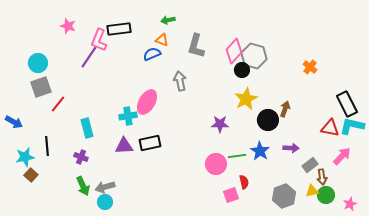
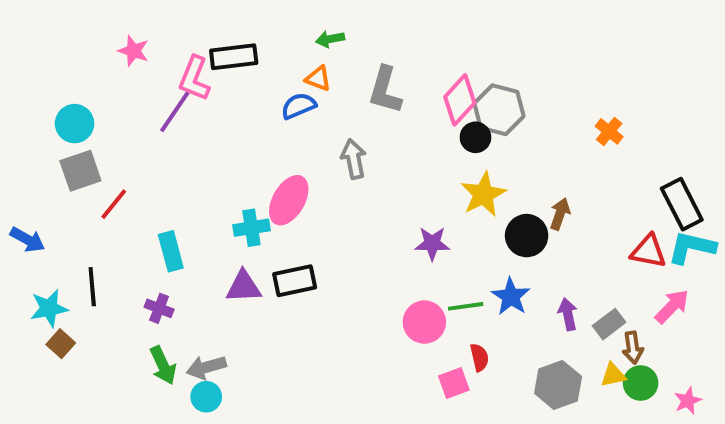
purple arrow: (291, 148) -> (568, 314), moved, turned -105

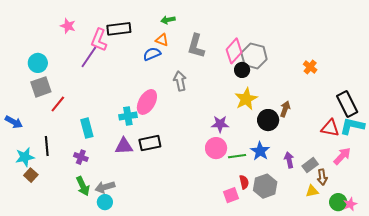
pink circle: (424, 322) -> (216, 148), moved
green circle: (641, 383) -> (338, 202), moved
gray hexagon: (558, 385) -> (265, 186), moved

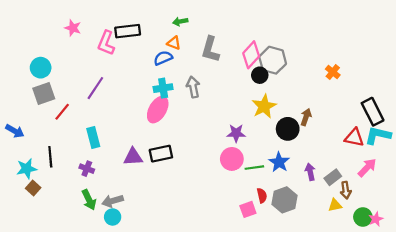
purple line: (89, 57) -> (95, 88), moved
cyan cross: (128, 116) -> (163, 88), moved

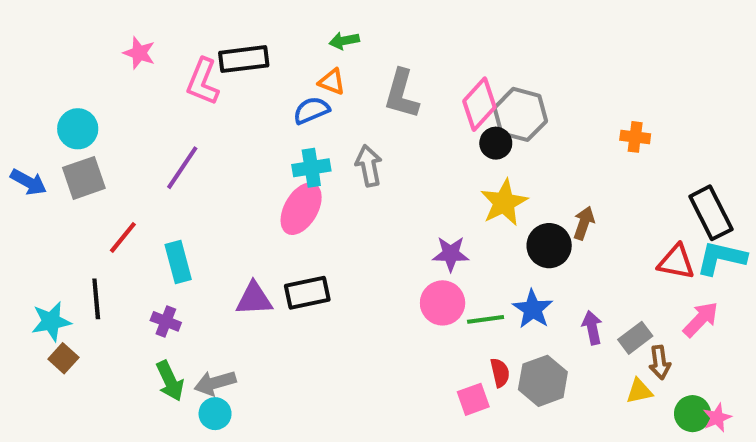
orange cross: (333, 72) -> (635, 137), turned -32
red line: (62, 112) -> (123, 237), moved
blue arrow: (15, 131) -> (29, 182), moved

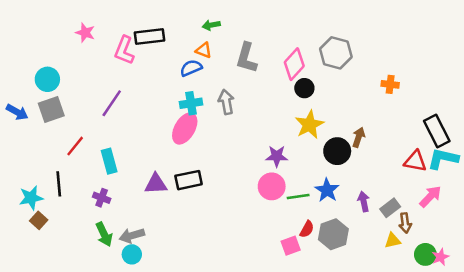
gray hexagon: (520, 114) -> (336, 53), moved
red semicircle: (500, 373) -> (307, 229), turned 42

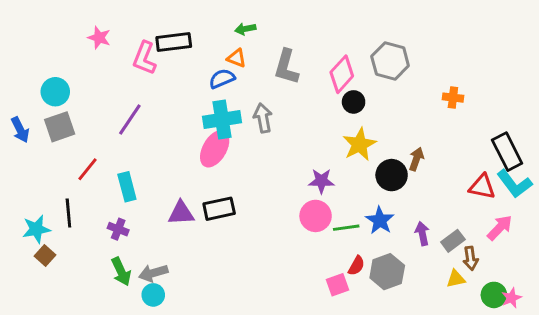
cyan cross: (191, 103) -> (222, 119), size x1.4
blue arrow: (17, 112) -> (20, 130), turned 35
cyan L-shape: (443, 159) -> (514, 184), turned -140

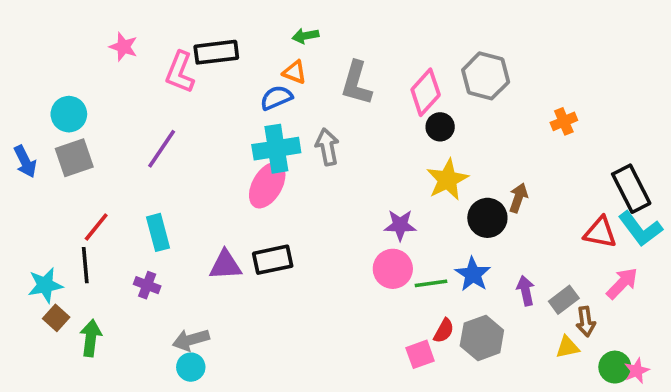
orange cross: (453, 98) -> (564, 121), turned -30
red line: (87, 169) -> (96, 227), moved
green arrow: (121, 272) -> (91, 338), moved, turned -148

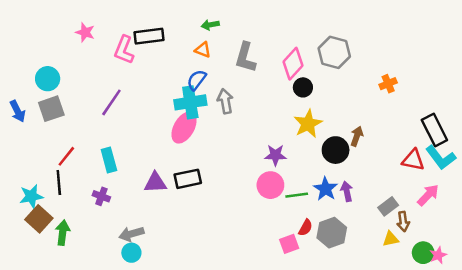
blue semicircle: (276, 98) -> (197, 80), moved, turned -30
purple arrow: (526, 291) -> (347, 191), moved
brown square: (56, 318) -> (39, 219), size x1.5

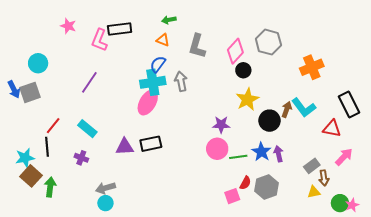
orange cross: (388, 84) -> (312, 67), size x1.6
gray square: (51, 109) -> (30, 92), moved
cyan L-shape: (441, 158) -> (304, 107), moved
cyan rectangle: (109, 160) -> (87, 129), turned -36

